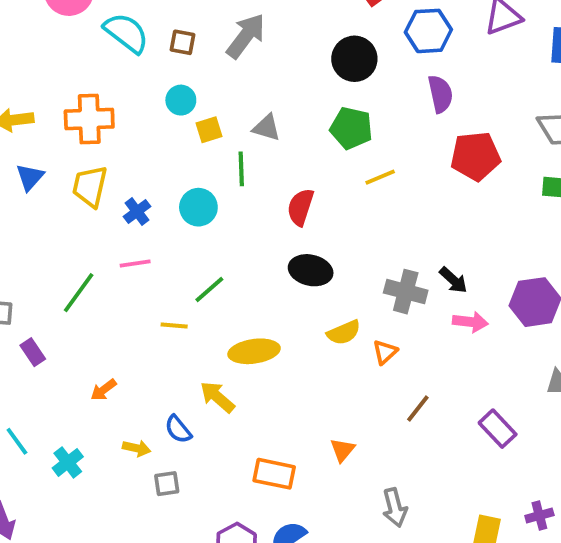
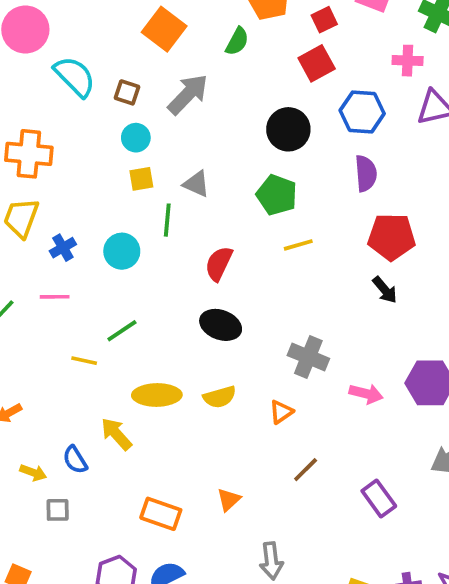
cyan circle: (181, 100) -> (136, 138), moved
black arrow: (453, 280) -> (385, 290), moved
yellow semicircle: (344, 332) -> (220, 397), moved

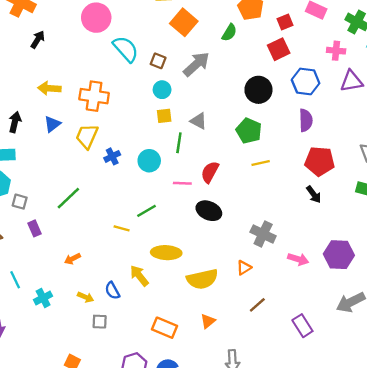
pink line: (55, 297) -> (182, 183), moved
yellow semicircle: (220, 397) -> (202, 279), moved, size x1.5

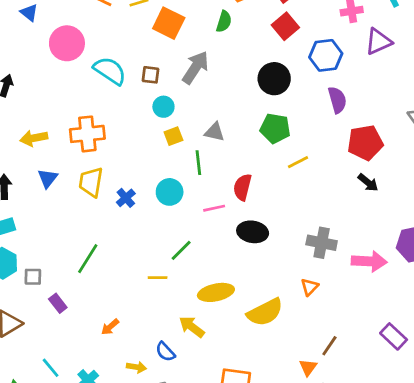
pink arrow: (298, 259) -> (369, 261), size x1.4
brown line: (257, 305) -> (329, 346), moved
orange triangle: (208, 321) -> (308, 367), moved

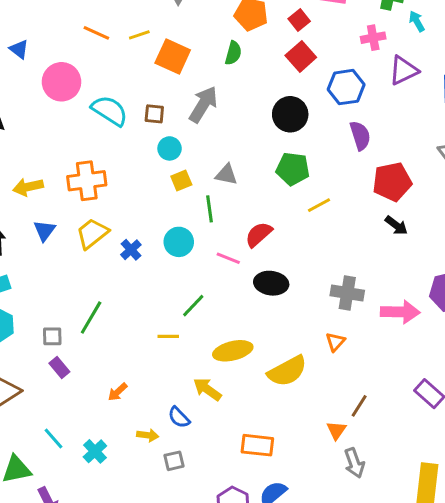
yellow trapezoid: (91, 182) -> (92, 233), turned 44
red semicircle: (242, 187) -> (259, 234), turned 36
pink line: (214, 208) -> (228, 258), turned 35
gray square: (33, 277) -> (52, 336), moved

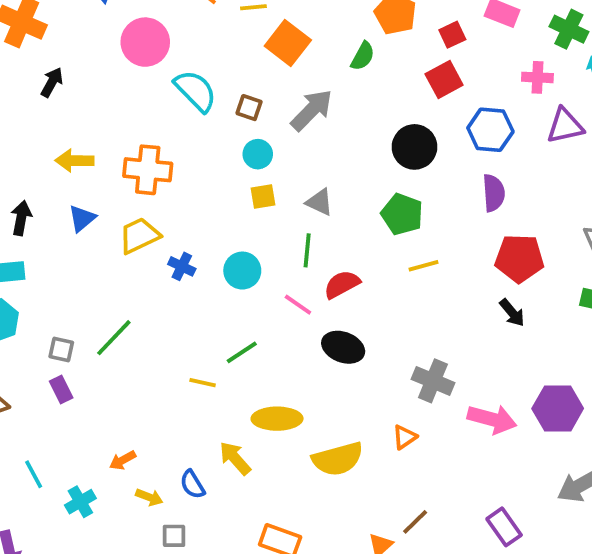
green line: (210, 209) -> (307, 250), moved
blue cross: (131, 250) -> (182, 266), turned -35
orange arrow: (118, 392) -> (123, 460), moved

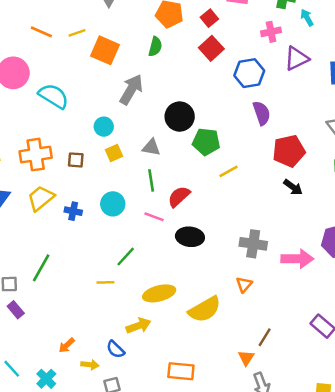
brown square: (249, 108) -> (76, 160), moved
black circle: (414, 147) -> (180, 117), moved
yellow arrow: (235, 458) -> (139, 326), turned 125

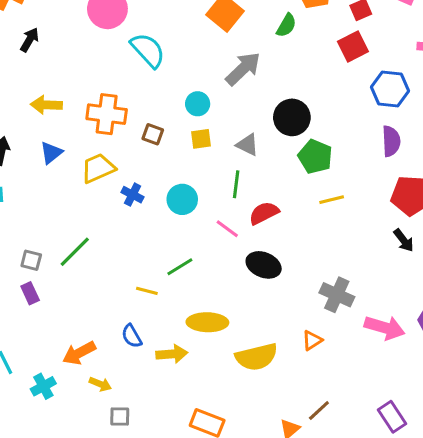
orange arrow: (67, 345) -> (79, 353), size x1.5
blue semicircle: (115, 349) -> (132, 336), moved

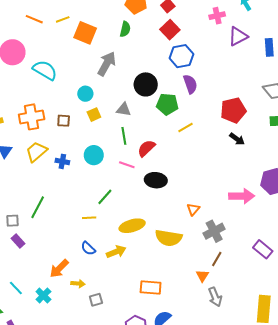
blue hexagon: (390, 89) -> (181, 56), moved
purple semicircle: (391, 141) -> (190, 84), moved
gray cross: (337, 295) -> (214, 231), moved, turned -35
orange triangle: (312, 340) -> (193, 209), moved
yellow semicircle: (256, 357) -> (169, 238), turned 40

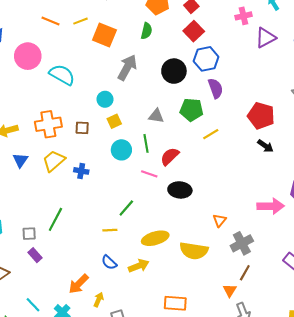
black circle: (146, 84) -> (174, 71), moved
gray triangle: (124, 110) -> (156, 116), moved
red pentagon: (233, 110) -> (261, 116), turned 30
cyan circle: (94, 155) -> (121, 150), moved
yellow arrow: (78, 284) -> (99, 300), turned -72

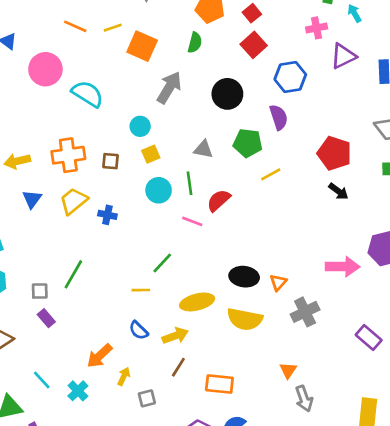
blue hexagon: (206, 59) -> (290, 77), moved
black ellipse: (180, 190) -> (244, 277), moved
brown line: (245, 273) -> (178, 367), moved

